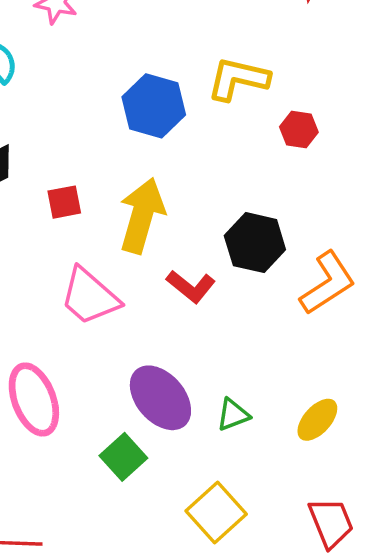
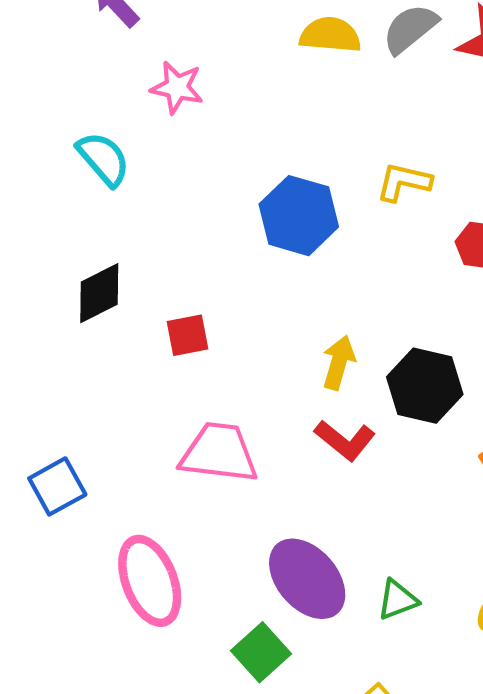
yellow L-shape: (238, 79) -> (404, 182), size x0.7
yellow arrow: (142, 216) -> (339, 363), moved, size x0.6
pink trapezoid: (90, 297) -> (219, 453), turned 146

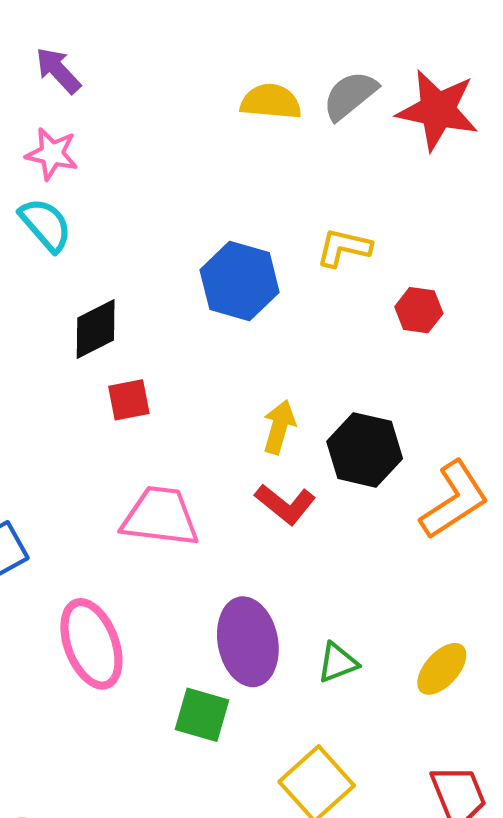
pink star: (177, 87) -> (52, 154), moved
black diamond: (99, 293) -> (96, 329), moved
purple ellipse: (307, 579) -> (248, 642), turned 30
green square: (261, 652) -> (202, 715), turned -32

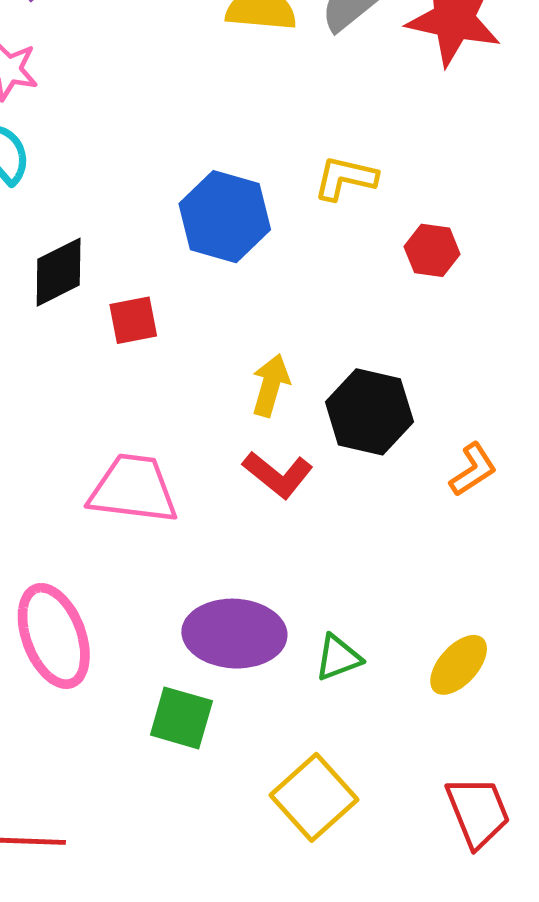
red square: (129, 400) -> (133, 320), moved
orange L-shape: (454, 500) -> (473, 470), size x0.6
purple ellipse: (248, 642) -> (234, 634), turned -76

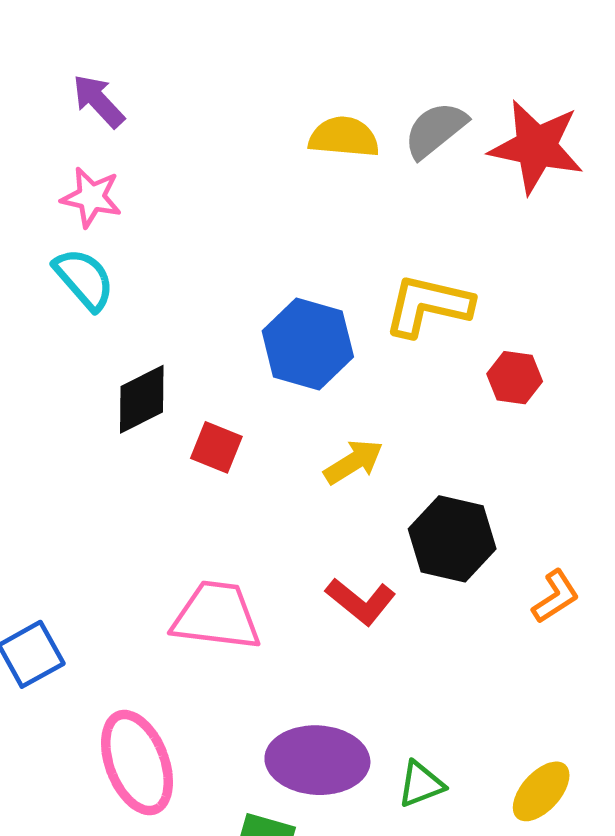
yellow L-shape: (345, 178) -> (428, 305), size x1.4
red square: (133, 320) -> (216, 447), turned 33
yellow arrow: (271, 385) -> (353, 462), moved, turned 42

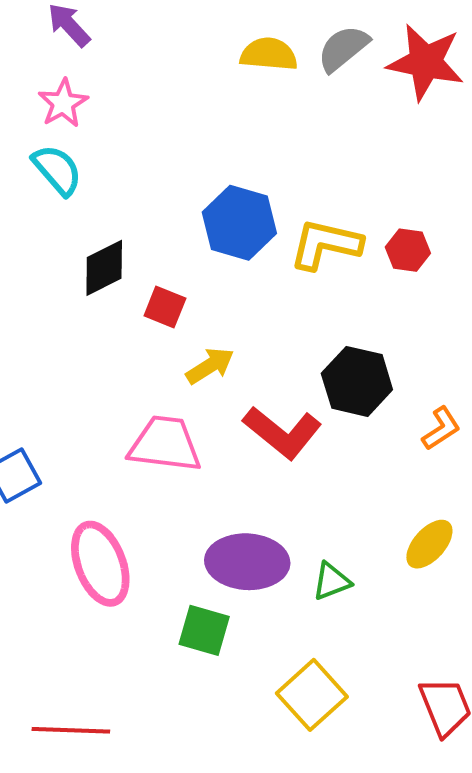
pink star: (91, 197) -> (63, 103), turned 30
yellow L-shape: (428, 305) -> (326, 244), moved
yellow arrow: (353, 462) -> (210, 366), moved
red L-shape: (361, 601) -> (282, 432), size x1.4
yellow ellipse: (541, 791) -> (429, 544), moved

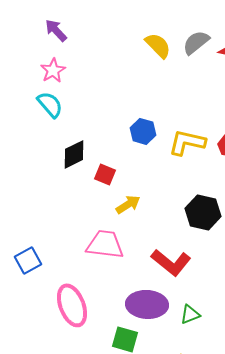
yellow semicircle: (269, 54) -> (158, 45), turned 40
blue hexagon: (239, 223) -> (143, 131), size x0.7
red L-shape: (282, 432) -> (171, 262), moved

